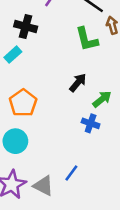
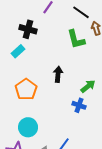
black arrow: (78, 83) -> (58, 74), moved, turned -35
cyan circle: (15, 141) -> (28, 127), moved

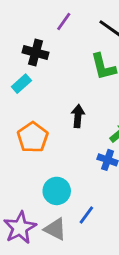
cyan circle: (28, 127) -> (57, 191), moved

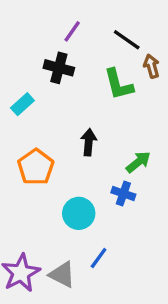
black cross: (36, 53) -> (59, 68), moved
cyan circle: (57, 191) -> (79, 213), moved

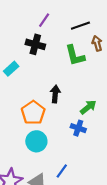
black line: (127, 40) -> (80, 26), turned -54
orange pentagon: (36, 167) -> (33, 113), moved
cyan circle: (79, 213) -> (36, 141), moved

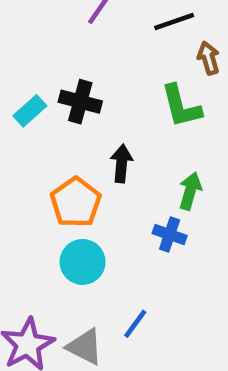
black cross: (35, 44) -> (80, 102), moved
green L-shape: (75, 55) -> (181, 106), moved
green arrow: (88, 107) -> (190, 191), turned -35

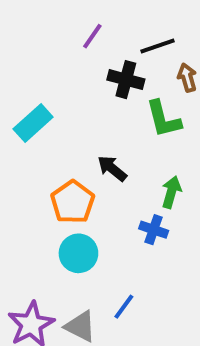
black cross: (80, 102) -> (126, 80), moved
cyan rectangle: (30, 111) -> (33, 123), size x1.4
black arrow: (121, 163) -> (112, 168), turned -56

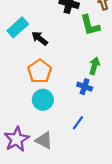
black arrow: (112, 168) -> (40, 38), moved
blue line: (124, 307) -> (78, 123), moved

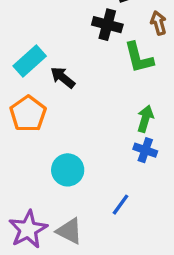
orange pentagon: (40, 71) -> (28, 114), moved
blue cross: (85, 87) -> (145, 150), moved

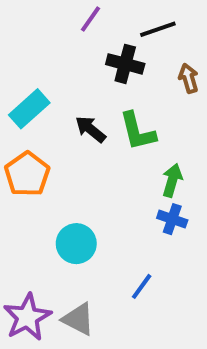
brown arrow: (158, 23) -> (189, 78), moved
green L-shape: (139, 58) -> (137, 131), moved
black arrow: (63, 77) -> (91, 129), moved

